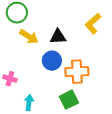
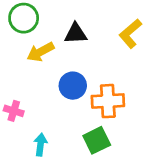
yellow arrow: (29, 37) -> (40, 52), turned 120
black triangle: (58, 37) -> (76, 34), moved

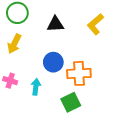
yellow arrow: (40, 52) -> (14, 44), moved, turned -36
cyan arrow: (40, 145) -> (36, 87), moved

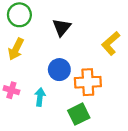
black triangle: (55, 24) -> (62, 27), turned -48
yellow L-shape: (95, 24) -> (111, 43), moved

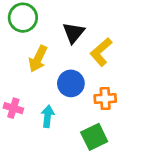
yellow L-shape: (111, 43) -> (101, 52), moved
yellow arrow: (16, 49) -> (38, 59), moved
orange cross: (88, 82) -> (105, 99), size x0.7

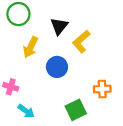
orange cross: (105, 99) -> (102, 89), moved
cyan arrow: (48, 116) -> (26, 111), moved, turned 119

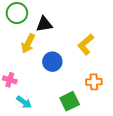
black triangle: (59, 26) -> (44, 24), moved, turned 42
yellow L-shape: (81, 42) -> (86, 44), moved

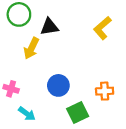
yellow L-shape: (86, 44) -> (102, 28), moved
blue circle: (52, 62) -> (58, 85), moved

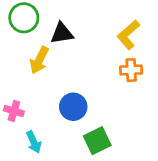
orange cross: (105, 91) -> (131, 70), moved
cyan arrow: (27, 114) -> (34, 142), turned 30

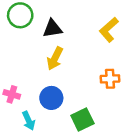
yellow arrow: (39, 60) -> (55, 58), moved
orange cross: (131, 70) -> (110, 79), moved
blue circle: (73, 107) -> (51, 98), moved

